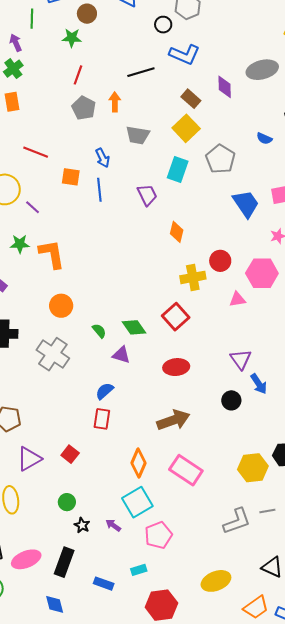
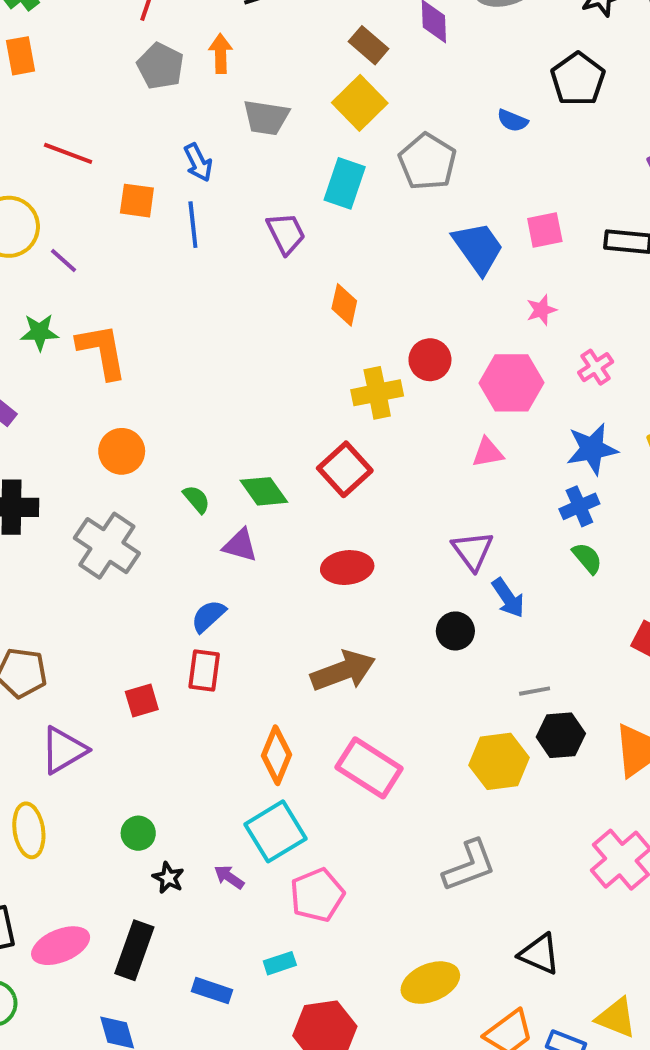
pink triangle: (237, 299) -> (488, 453), moved
red square: (70, 454) -> (142, 700), moved, turned 36
gray line: (267, 511) -> (535, 691), moved

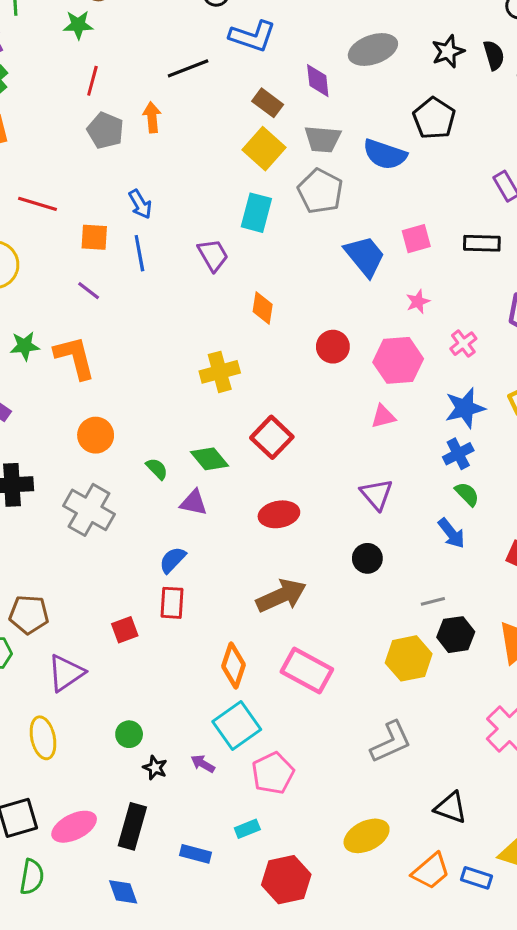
gray trapezoid: (266, 118) -> (323, 139), moved
blue semicircle: (512, 121) -> (385, 154), size x1.8
purple line: (63, 261) -> (89, 291), moved
yellow cross: (377, 393) -> (220, 372), moved
blue arrow: (508, 598) -> (451, 533), moved

